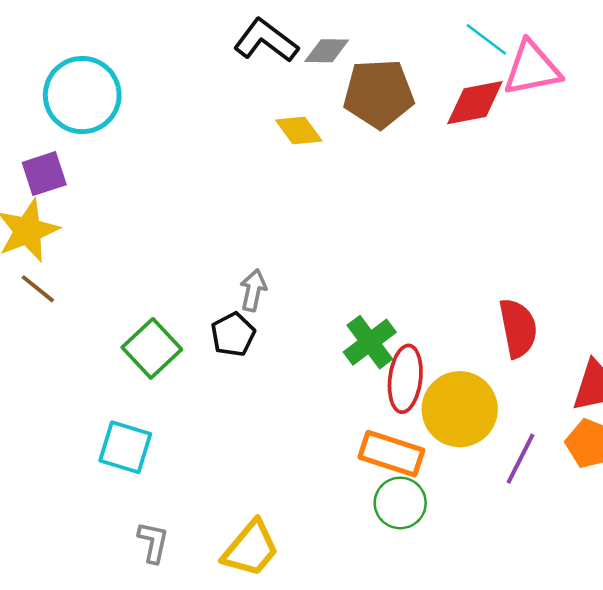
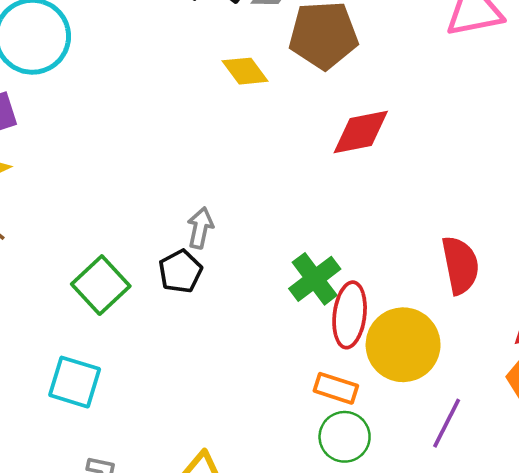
red diamond: (475, 103) -> (361, 132), moved
orange rectangle: (391, 454) -> (336, 388), size x0.7
purple line: (521, 459) -> (447, 423), moved

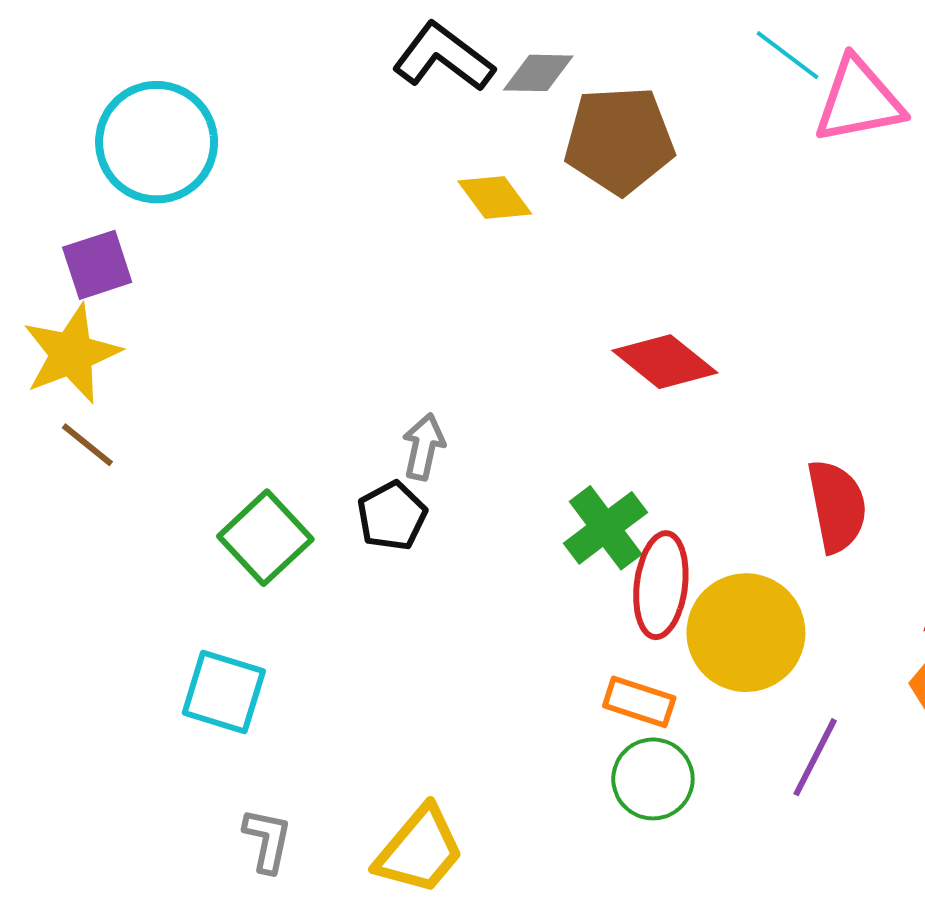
red diamond: (361, 132) -> (665, 362), moved, turned 50

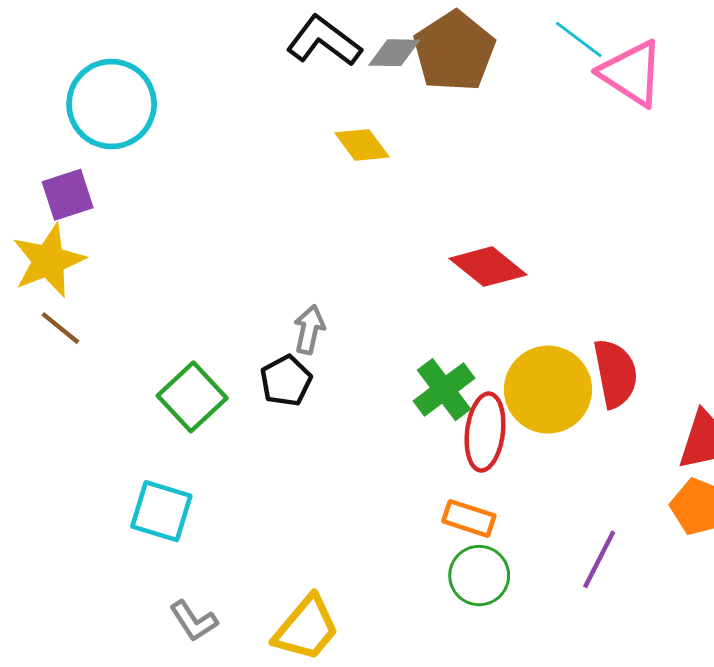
pink triangle: (859, 101) -> (631, 73), turned 44
brown pentagon: (619, 140) -> (454, 51), moved, turned -30
yellow circle: (746, 633) -> (548, 390), moved
gray L-shape: (267, 840) -> (194, 621), turned 135

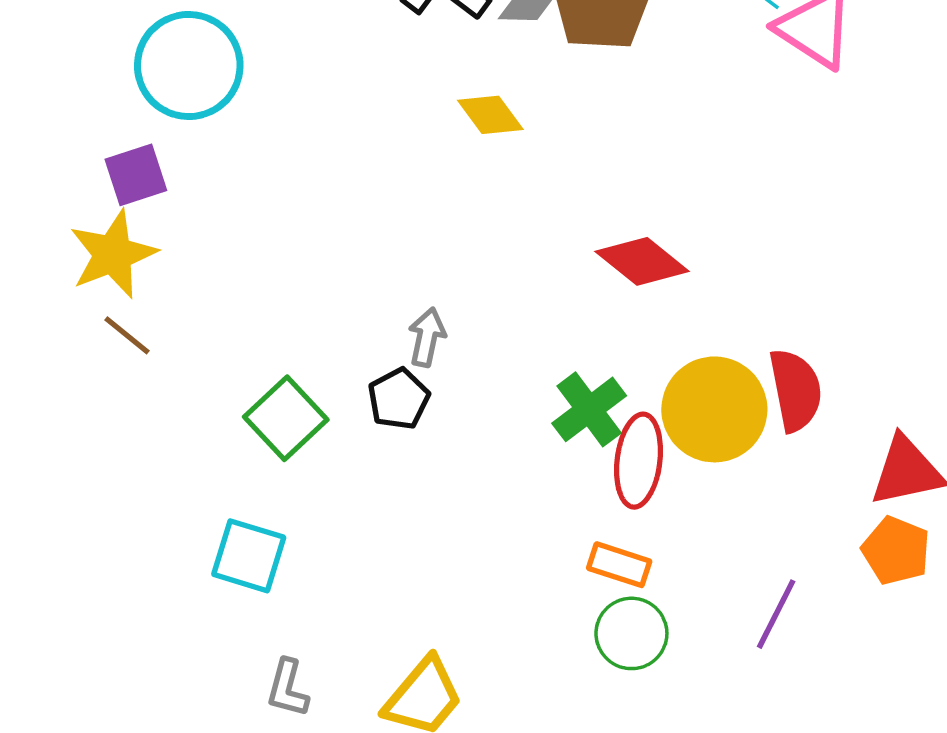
gray L-shape: (194, 621) -> (288, 688), turned 48

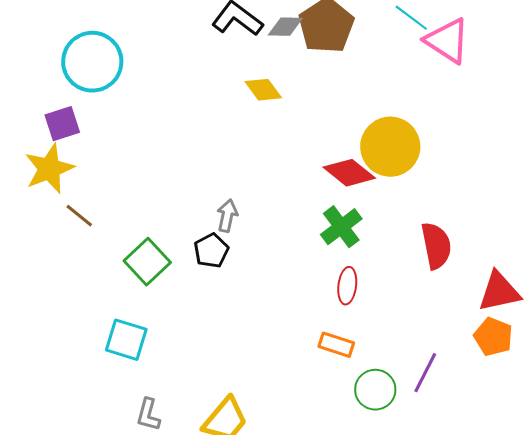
brown line: (127, 335) -> (79, 216), moved
green cross: (589, 409) -> (341, 227), moved
yellow circle: (714, 409) -> (390, 147), moved
red ellipse: (639, 461) -> (347, 286), size x0.7
green circle: (631, 633) -> (375, 390), moved

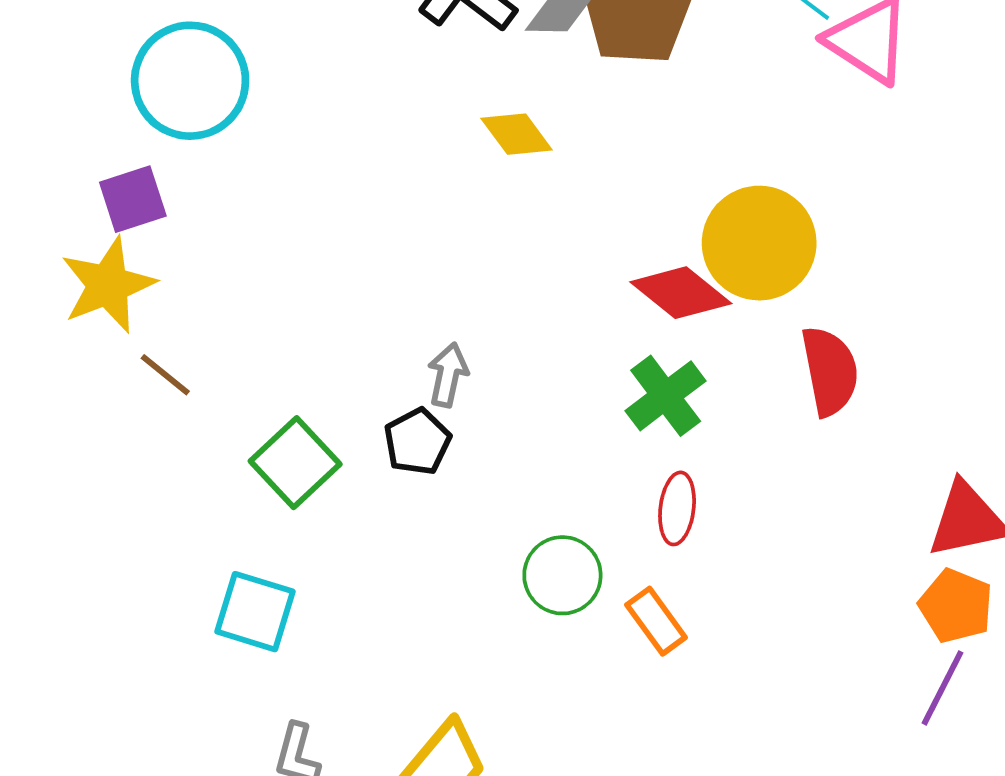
red semicircle: (436, 246) -> (830, 371), moved
orange rectangle: (336, 345) -> (656, 621), turned 36
purple line: (425, 373) -> (942, 688), moved
green circle: (375, 390) -> (562, 575), moved

